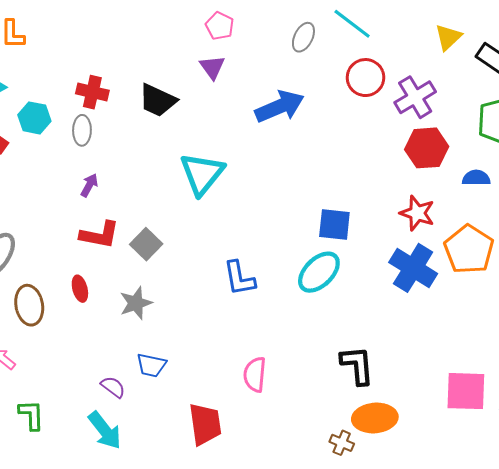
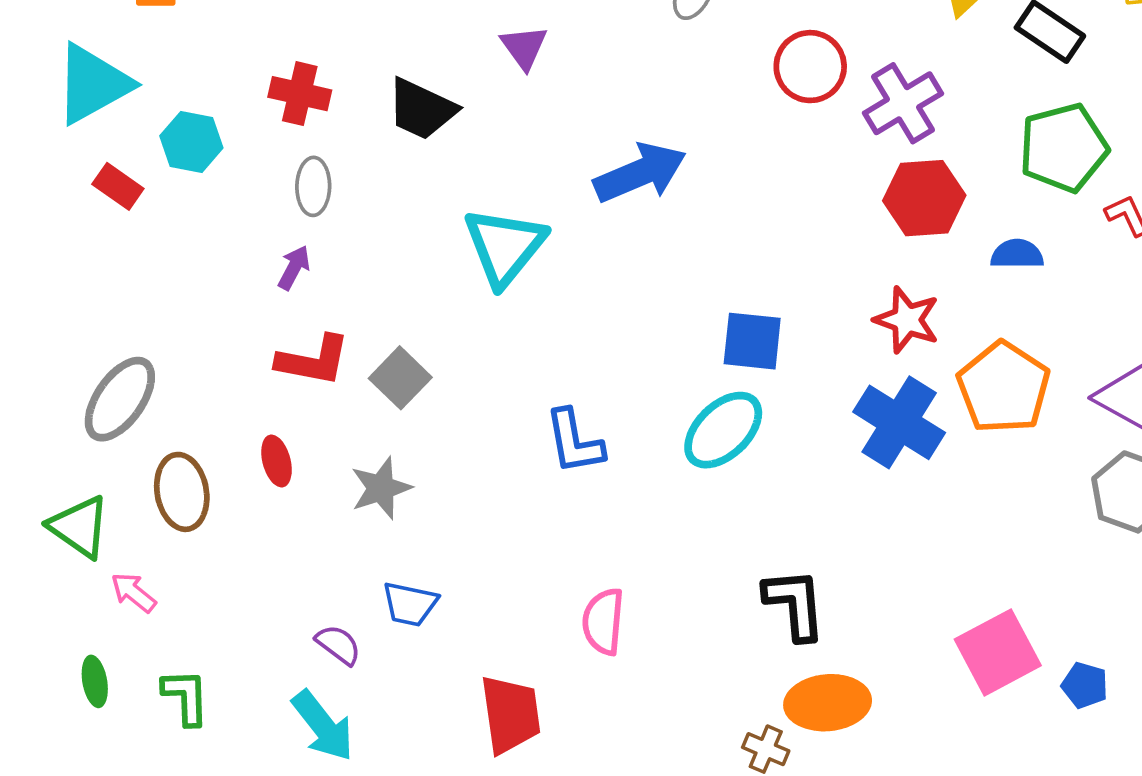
blue arrow: (280, 107) -> (640, 173), moved
gray ellipse: (82, 130) -> (313, 186), moved
pink square: (466, 391) -> (998, 652), turned -30

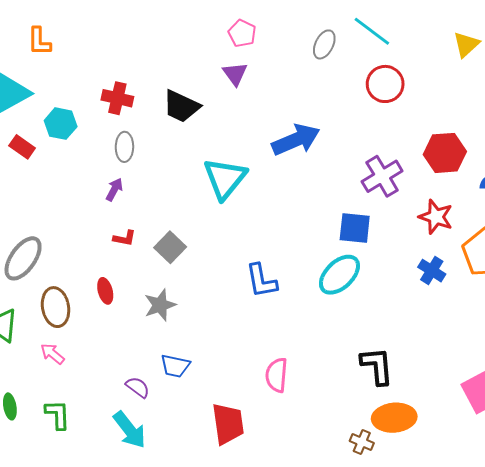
purple cross: (903, 103) -> (382, 176), moved
red L-shape: (313, 360) -> (124, 238), size x0.6
blue cross: (899, 422) -> (432, 271), size x0.6
pink arrow: (133, 592) -> (52, 354), moved

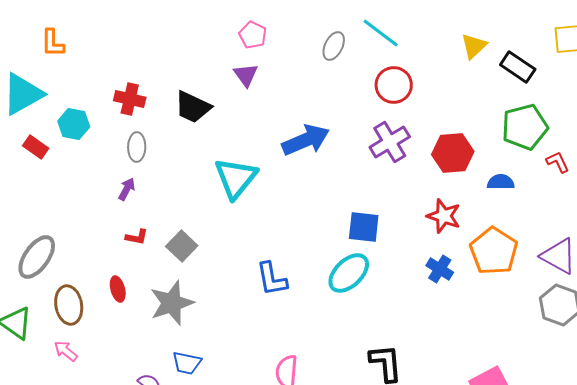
purple cross: (382, 176) -> (390, 142), moved
gray star: (160, 305) -> (172, 303), size x1.4

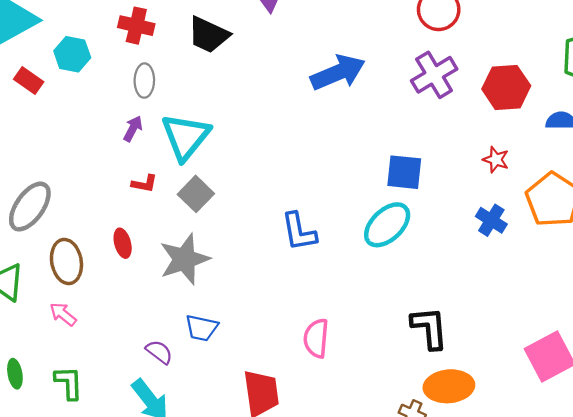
cyan triangle: (236, 178) -> (186, 137), moved
red star: (444, 216) -> (496, 160), size x0.7

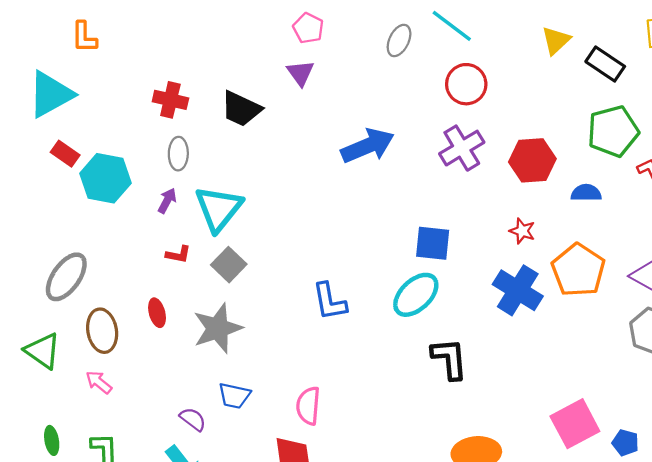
cyan hexagon: (72, 54) -> (105, 178), moved, size x1.4
blue cross: (491, 220) -> (518, 290), size x1.6
black L-shape: (429, 328) -> (449, 359), moved
pink semicircle: (316, 338) -> (308, 406), moved

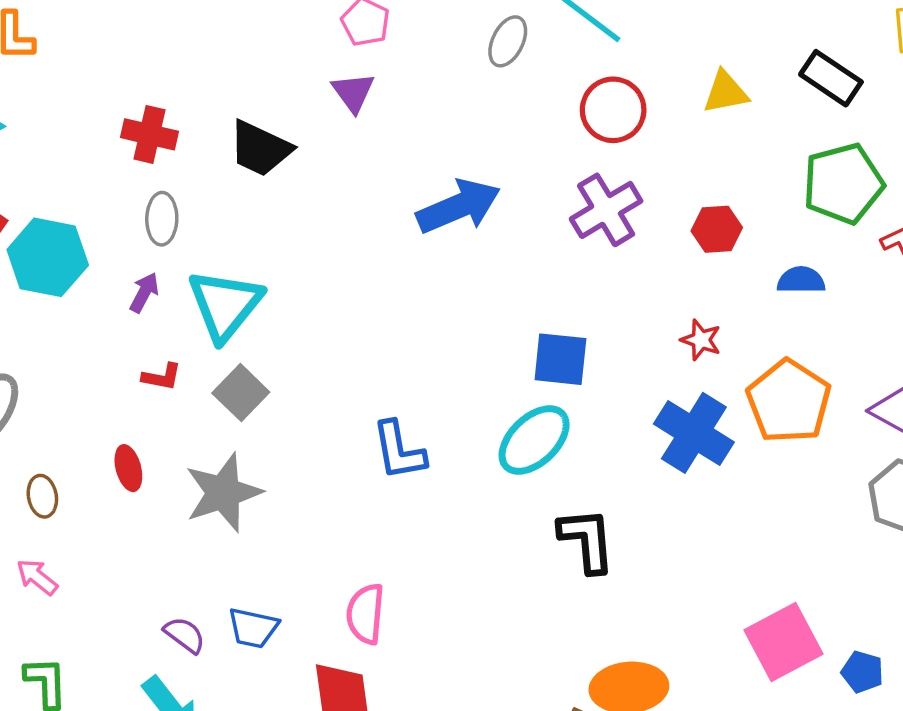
yellow triangle: (556, 40) -> (726, 92), moved, turned 32
red hexagon: (532, 160) -> (717, 229), size x0.7
brown ellipse: (102, 331) -> (42, 496), size x0.6
blue trapezoid: (234, 396) -> (253, 628), moved

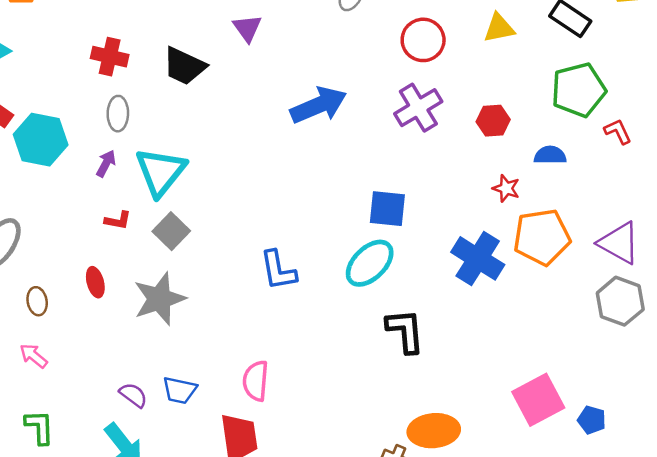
red star: (701, 340) -> (506, 188), moved
orange pentagon: (789, 401) -> (542, 237), turned 30

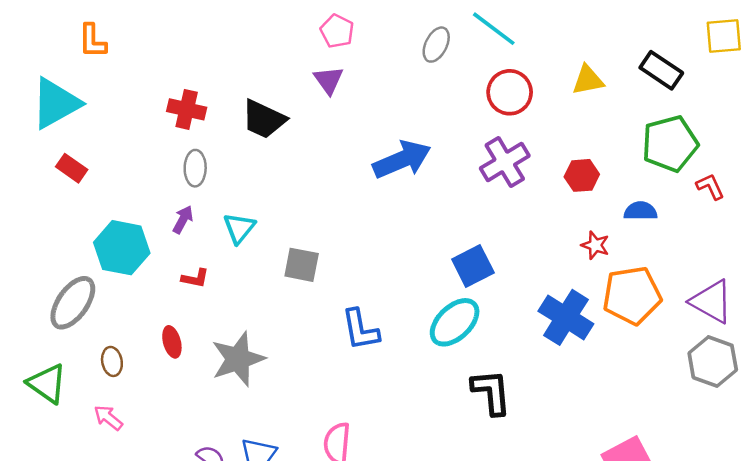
cyan hexagon: (41, 140) -> (122, 248), moved
cyan triangle: (161, 172) -> (239, 228), size x0.6
blue square: (387, 209) -> (473, 266), turned -33
gray square: (171, 231) -> (302, 265), moved, turned -33

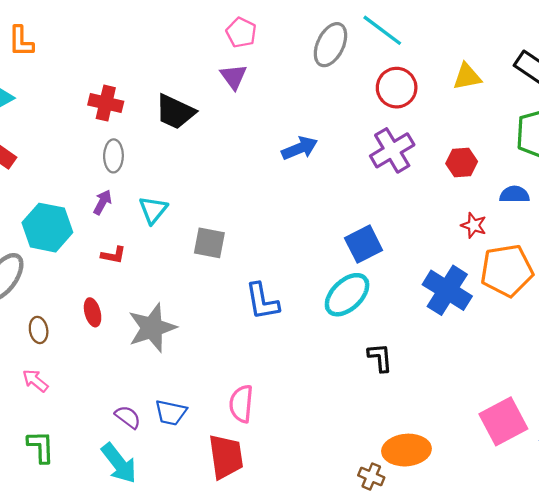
gray ellipse: (436, 45) -> (330, 45), size x1.4
blue arrow: (402, 160) -> (300, 148), size x0.7
black L-shape: (491, 392) -> (380, 358), size x0.7

